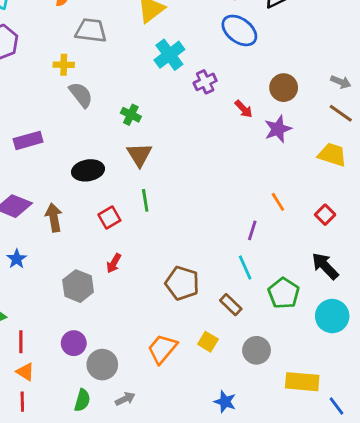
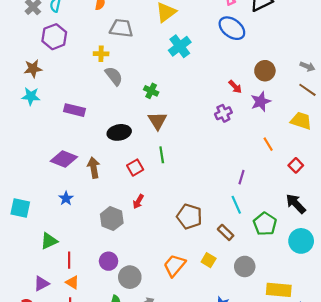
purple cross: (205, 82) -> (223, 113), moved
purple rectangle: (28, 140) -> (74, 110), turned 30
orange line: (278, 202) -> (268, 144), moved

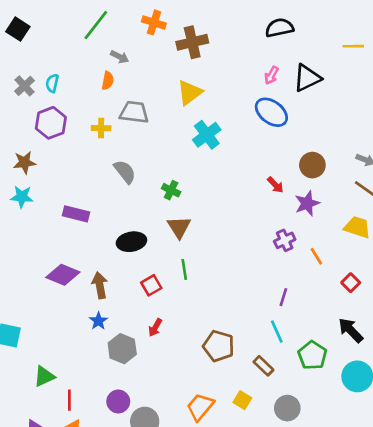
yellow cross: (101, 54) -> (101, 128), moved
purple cross: (223, 113) -> (285, 240), moved
blue star: (66, 198) -> (98, 321), moved

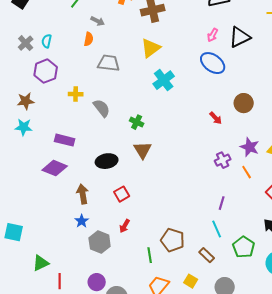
yellow cross: (101, 128) -> (76, 94), moved
purple star: (307, 203) -> (250, 147), moved, turned -30
green line: (184, 269) -> (150, 255), moved
purple diamond: (63, 275) -> (55, 168), moved

